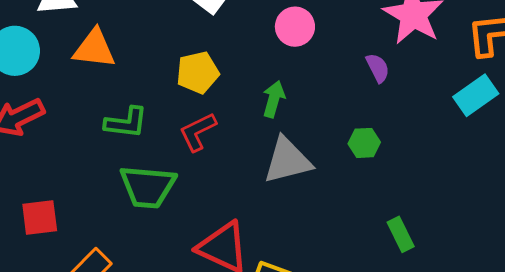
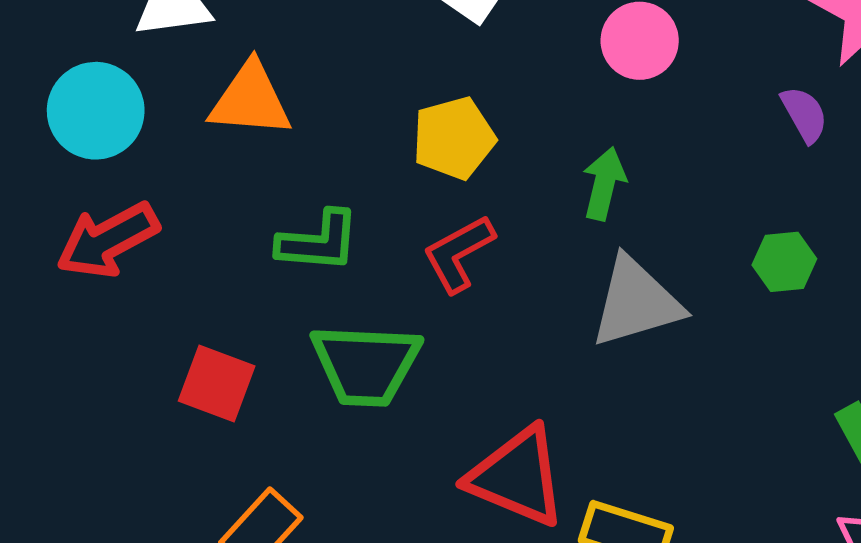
red square: (40, 218) -> (217, 384), moved, turned 30

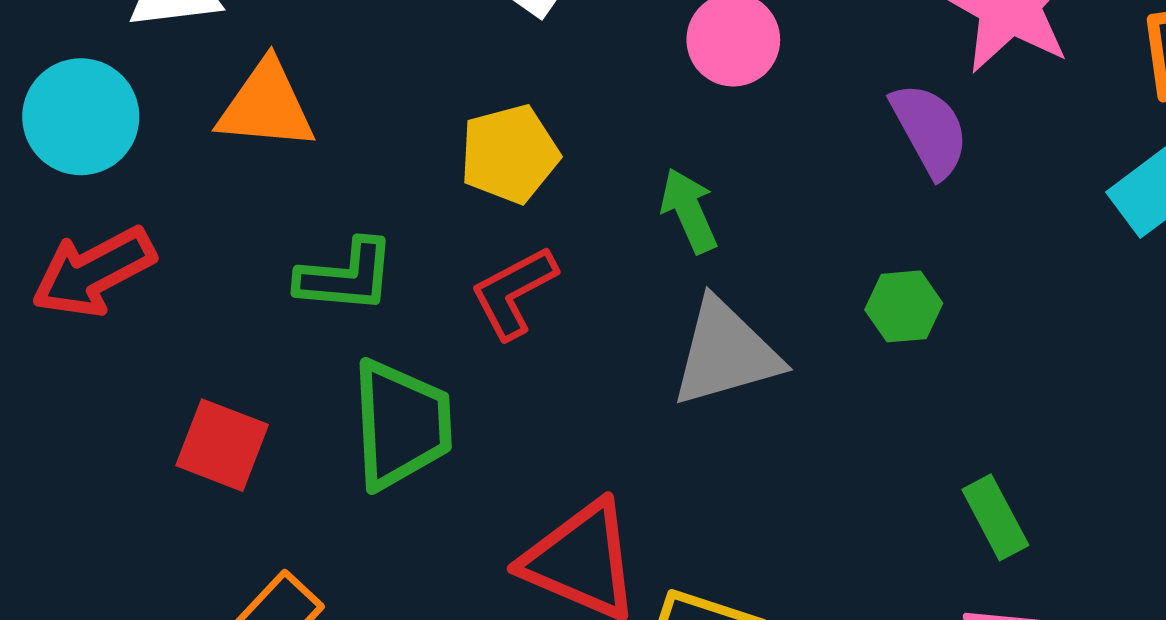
purple semicircle: (804, 114) -> (930, 130), size x1.4
green arrow: (604, 184) -> (689, 211), turned -38
green trapezoid: (366, 365) -> (401, 424), turned -96

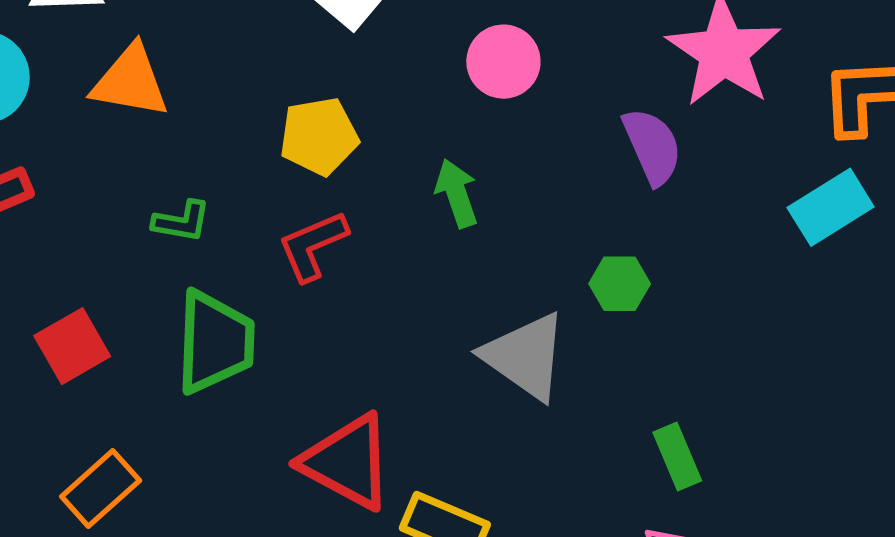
green L-shape: (346, 276) -> (182, 221), size x0.7
gray triangle: (726, 353) -> (525, 356), moved, turned 46
red square: (222, 445) -> (72, 346), turned 34

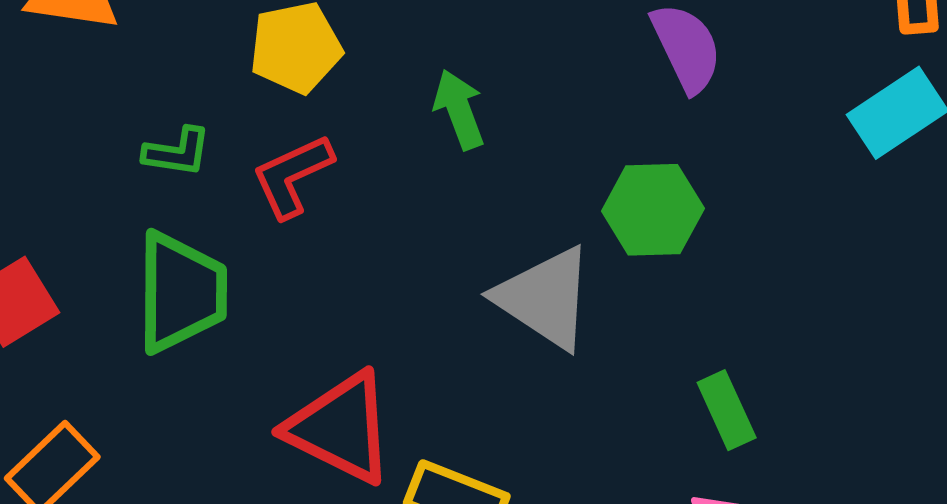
green L-shape: (182, 221) -> (177, 152), moved
green hexagon: (620, 284) -> (653, 210), size x1.4

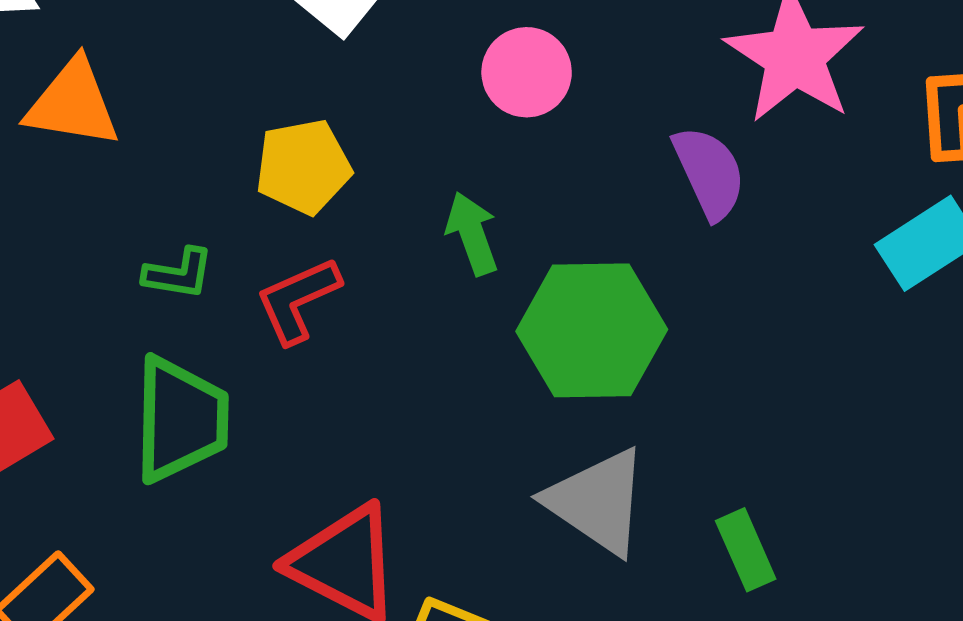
green hexagon: (653, 210) -> (592, 330), moved, size x1.4
gray triangle: (545, 298) -> (597, 502), moved

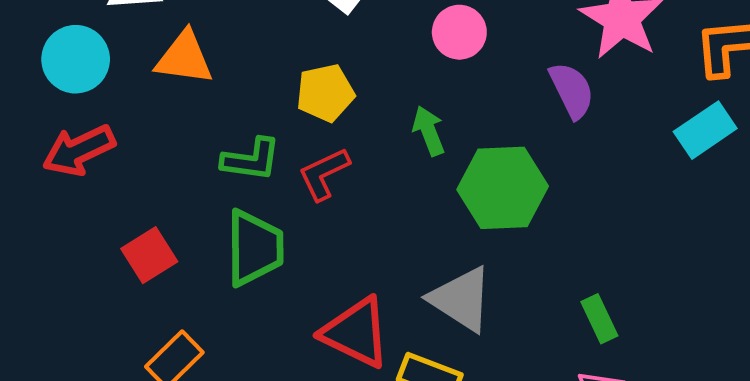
green L-shape: (178, 274) -> (251, 160), size x1.4
gray triangle: (597, 502) -> (461, 299), moved

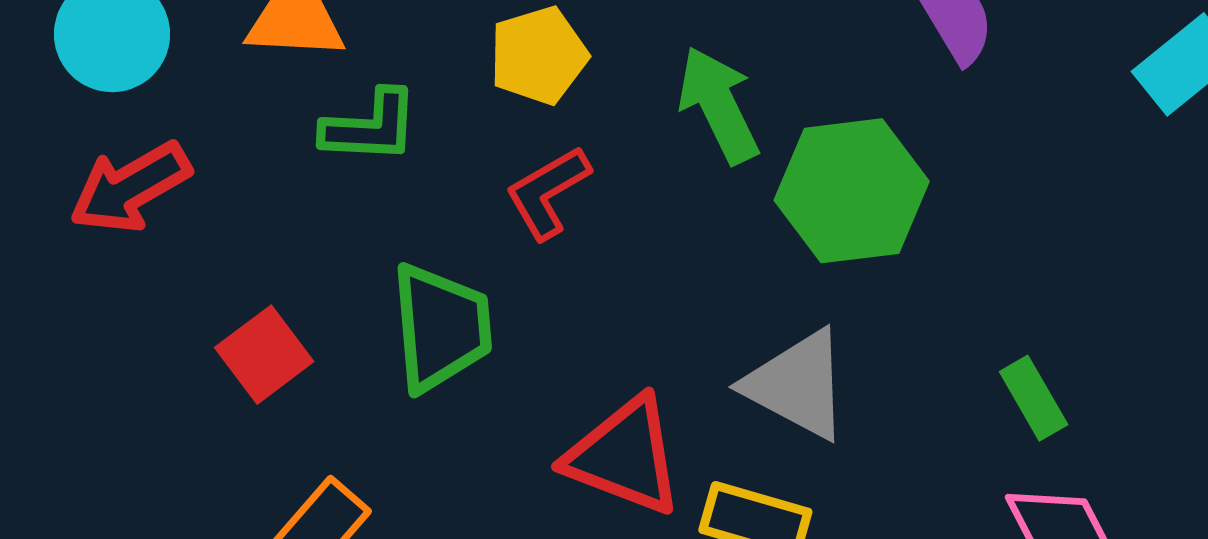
green arrow: (429, 131) -> (719, 105), size x1.4
green L-shape: (251, 160) -> (370, 127), moved

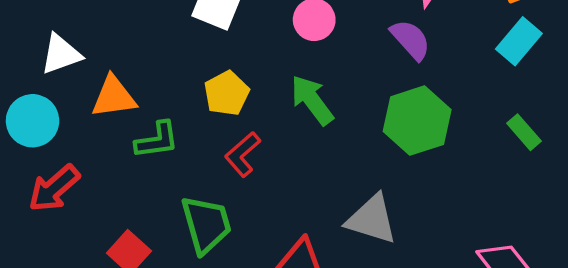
green hexagon: (852, 191) -> (417, 121), moved
green rectangle: (1034, 398) -> (524, 132), moved

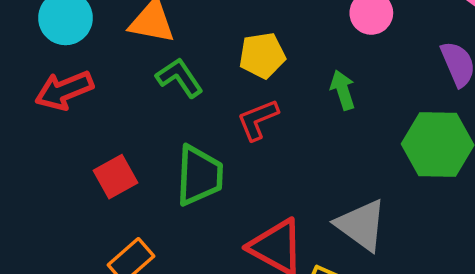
green arrow: (312, 100) -> (343, 90), size x0.7
green L-shape: (157, 140) -> (179, 78), turned -135

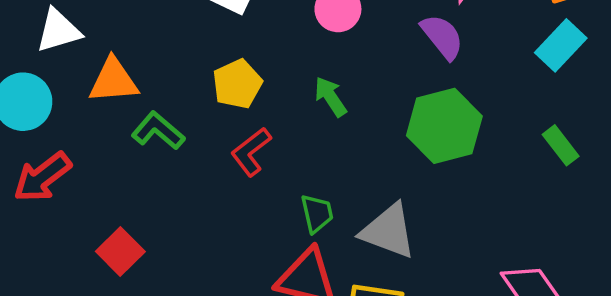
green trapezoid: (199, 175) -> (317, 213), moved, size x0.6

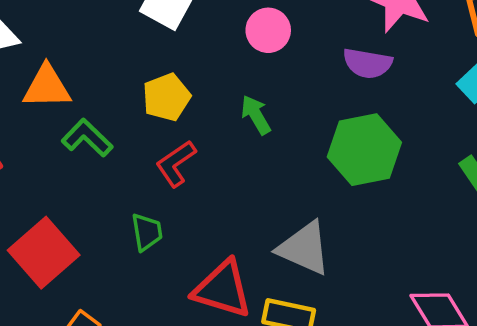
purple semicircle: (442, 37) -> (368, 63), turned 135
green trapezoid: (317, 213) -> (147, 232), moved
red square: (120, 252) -> (44, 253), size x1.5

